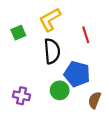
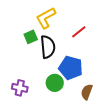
green square: (18, 33) -> (31, 37), moved
red line: (86, 35) -> (79, 32), turned 70

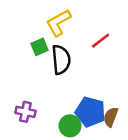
blue pentagon: (71, 68) -> (90, 112), moved
green circle: (55, 83) -> (70, 126), moved

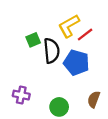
yellow L-shape: (59, 23) -> (69, 26), moved
blue pentagon: (90, 112) -> (76, 63), moved

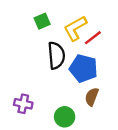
green square: (33, 40) -> (42, 21), moved
brown semicircle: (94, 99) -> (92, 97), moved

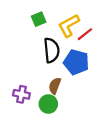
brown semicircle: (92, 97) -> (55, 86), moved
green circle: (65, 117) -> (48, 104), moved

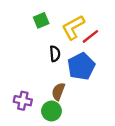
black semicircle: (52, 50) -> (55, 54), size x0.6
blue pentagon: (76, 62) -> (81, 66), turned 30

